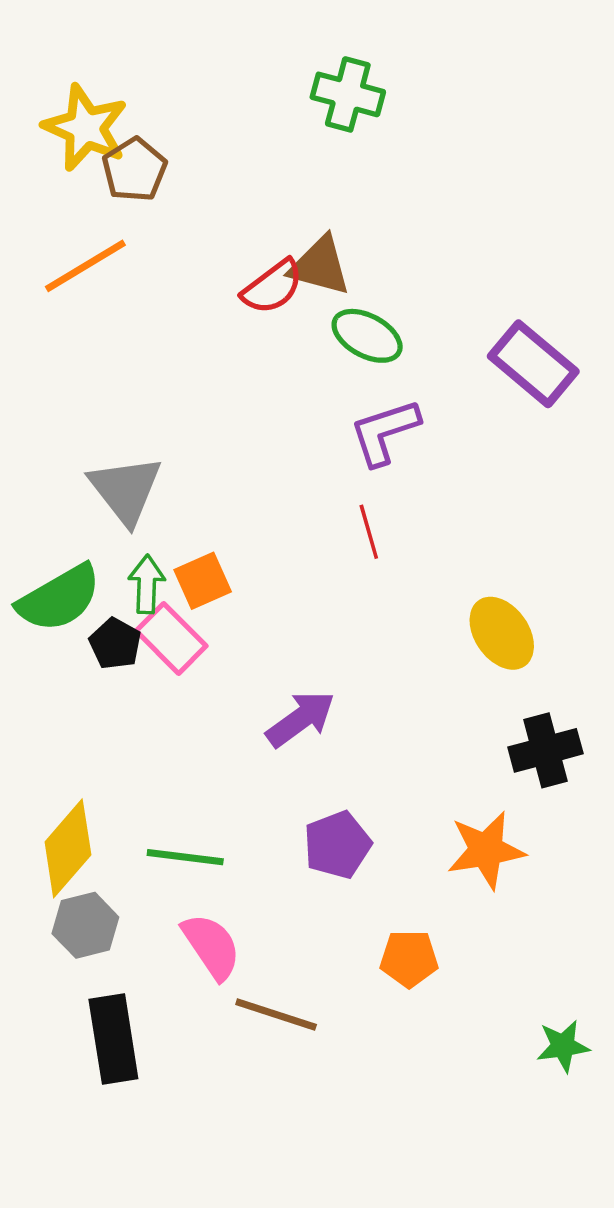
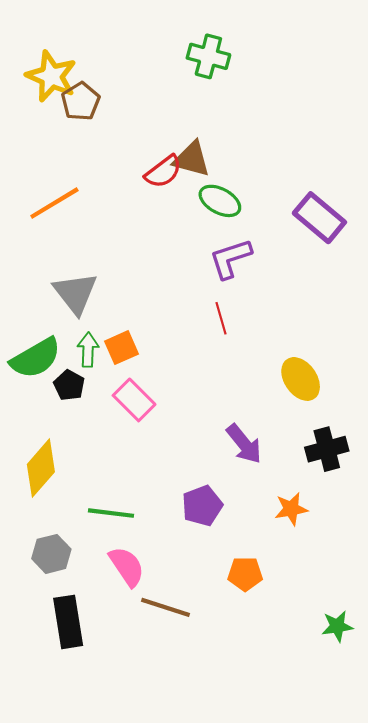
orange line: (85, 266) -> (54, 203), moved
pink rectangle: (171, 638) -> (134, 400), moved
purple arrow: (301, 719) -> (244, 444), moved, turned 87
yellow diamond: (68, 848) -> (41, 468), moved
orange star: (486, 850) -> (291, 509), size x0.7

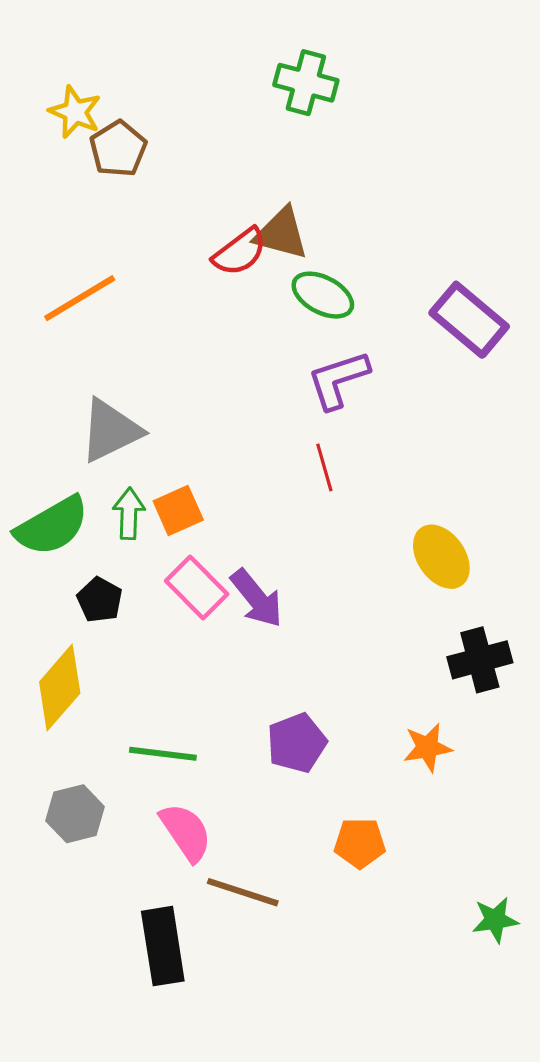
yellow star: (51, 76) -> (75, 112), size x0.7
gray triangle: (75, 293) -> (110, 431), turned 42
black pentagon: (69, 385) -> (100, 600), moved
purple arrow: (244, 444) -> (257, 598), moved
black rectangle: (68, 622) -> (163, 946), moved

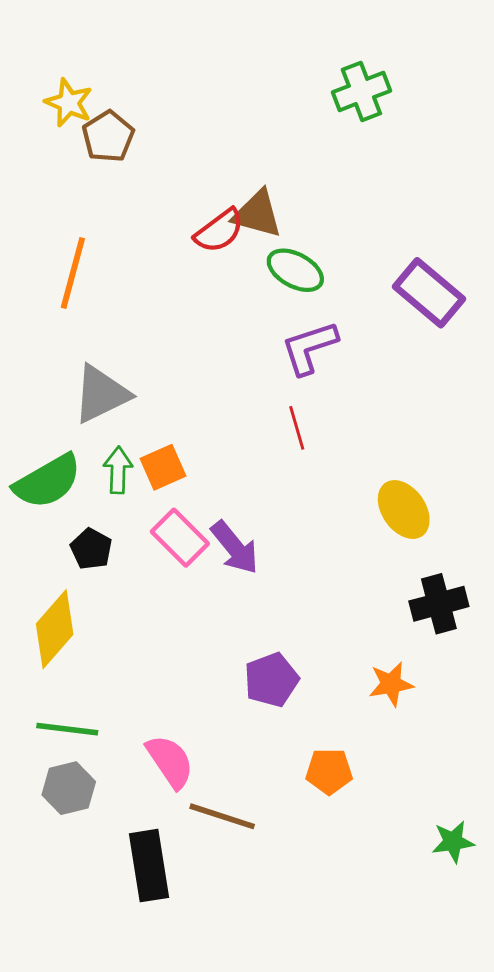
green cross: (306, 83) -> (361, 91), moved, turned -36
orange line: (80, 298) -> (73, 273), turned -44
green line: (163, 754) -> (67, 729), moved
gray hexagon: (75, 814) -> (69, 788), moved

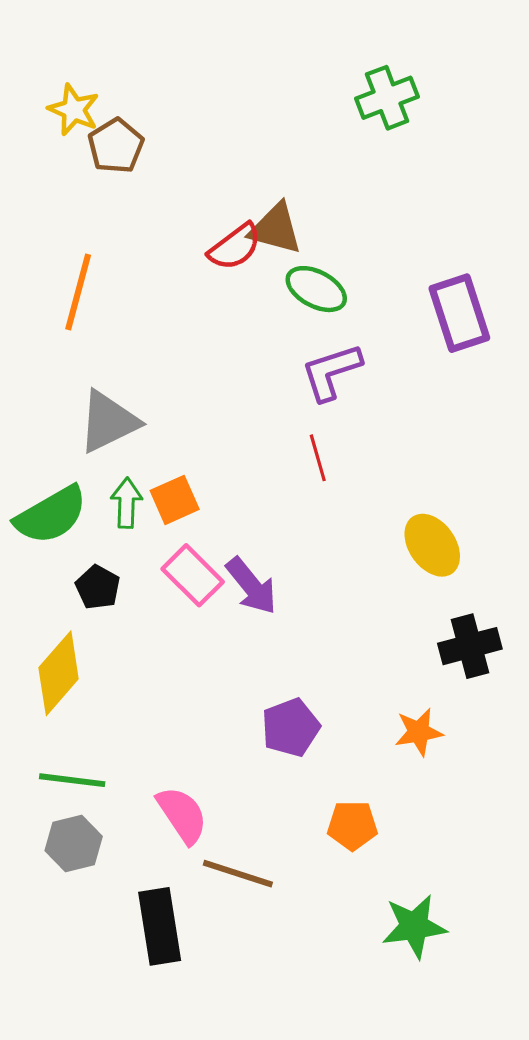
purple rectangle: (429, 293) -> (459, 313), turned 32
green star: (453, 842) -> (414, 926), moved, size x1.4

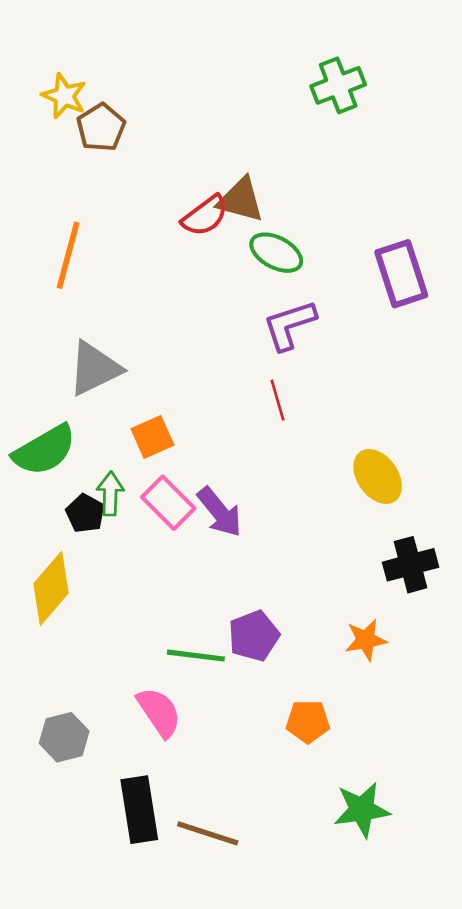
green arrow: (126, 503) -> (110, 494), moved
green line: (72, 780) -> (196, 656), moved
brown line: (238, 874) -> (208, 833), moved

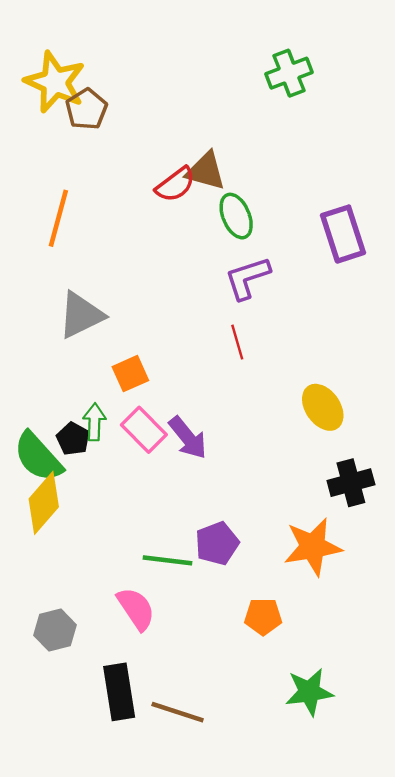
yellow star: (64, 96) -> (55, 82), size x1.6
green ellipse: (276, 253) -> (236, 216), turned 39
green semicircle: (44, 450) -> (38, 457), moved, turned 78
orange star: (366, 640) -> (313, 547), size x1.6

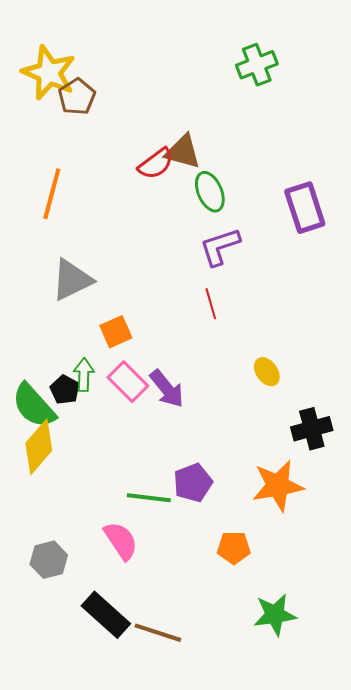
yellow ellipse: (323, 407) -> (267, 372), moved, size x0.7
black rectangle: (119, 692) -> (106, 615), turned -39

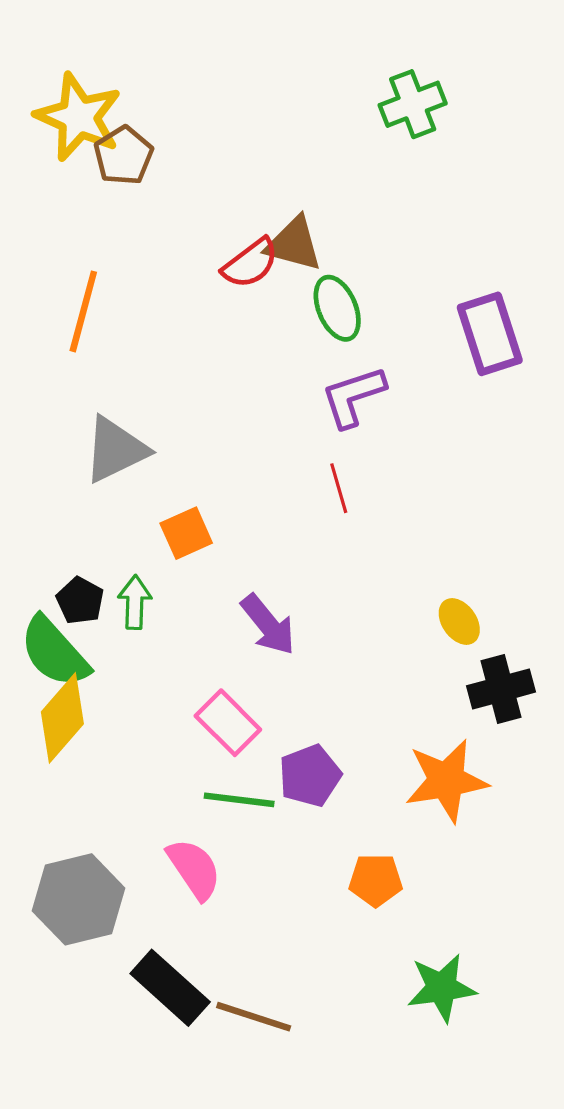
yellow ellipse: (267, 372) -> (459, 621), moved
pink rectangle: (128, 382) -> (228, 723), moved
black pentagon: (65, 390) -> (80, 601), moved
gray hexagon: (49, 560) -> (79, 899), size x1.5

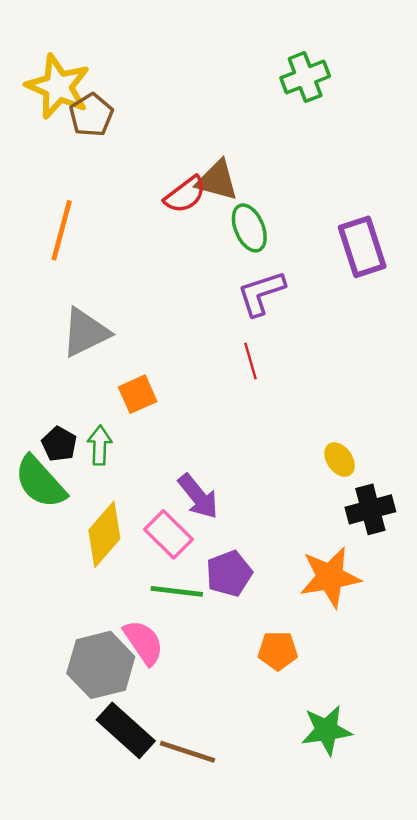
purple arrow: (268, 625) -> (198, 496), moved
yellow diamond: (62, 718) -> (104, 534), moved
gray hexagon: (79, 899) -> (101, 665), moved

